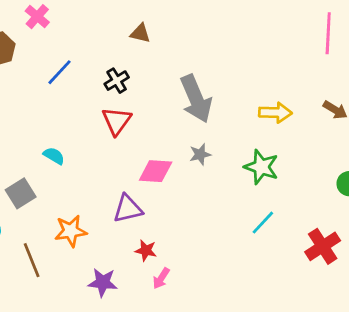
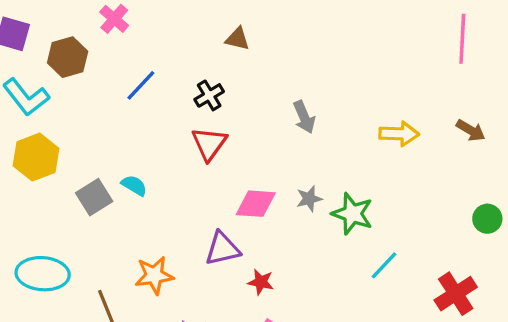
gray arrow: (196, 99) -> (304, 117), size x0.6
gray star: (200, 154) -> (309, 199), moved
green star: (261, 167) -> (352, 214), moved
gray square: (21, 193) -> (94, 197), moved
red star: (146, 250) -> (261, 282), moved

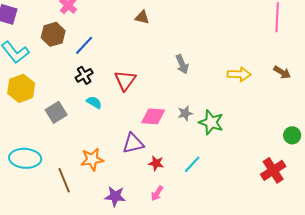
brown hexagon: (68, 57) -> (53, 34), moved
black cross: (209, 95) -> (84, 75), moved
cyan semicircle: (134, 185) -> (94, 102), moved
green circle: (487, 219) -> (292, 135), moved
cyan line: (384, 265) -> (192, 164), moved

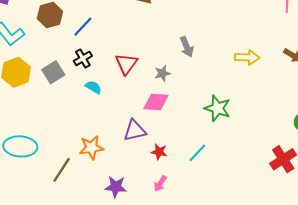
gray square: (56, 112) -> (53, 72), moved
gray star: (185, 113) -> (162, 73), moved
brown line: (64, 180) -> (62, 170), turned 55

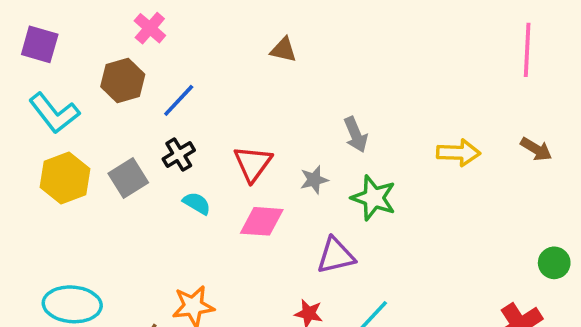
pink diamond: (156, 102) -> (262, 221), moved
green star: (217, 108) -> (374, 198), moved
purple triangle: (135, 131) -> (336, 256), moved

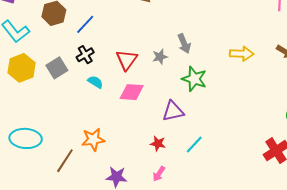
gray star: (314, 180) -> (160, 57), moved

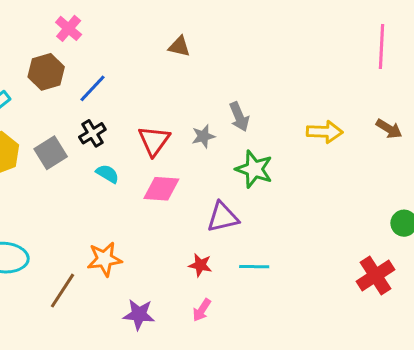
cyan line: (194, 145) -> (254, 267), turned 48

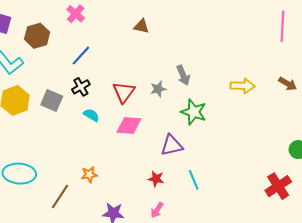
pink cross: (69, 28) -> (76, 14), moved
brown hexagon: (46, 72) -> (37, 36), moved
gray square: (51, 153) -> (52, 100), turned -35
orange star: (104, 259) -> (89, 175), size x0.7
cyan line: (254, 267) -> (194, 180), turned 66

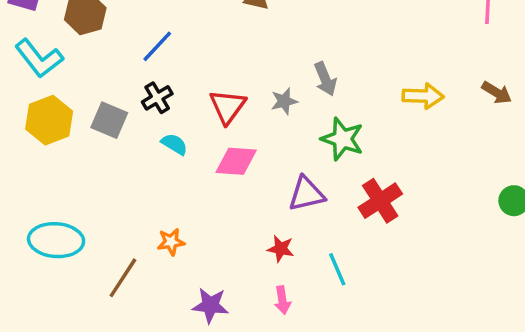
cyan line: (194, 180) -> (337, 269), moved
red cross: (278, 186) -> (380, 201), moved
pink arrow: (157, 210) -> (282, 300), turned -42

